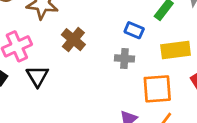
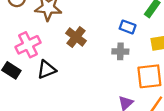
black triangle: (37, 76) -> (47, 70), turned 42

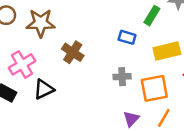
gray cross: (120, 51) -> (122, 77), moved

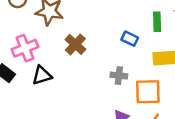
green rectangle: (152, 16) -> (157, 22), turned -42

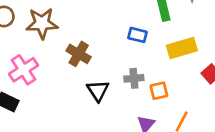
black triangle: (42, 75) -> (98, 91), moved, turned -35
orange square: (148, 92) -> (159, 91), moved, size x0.6

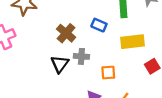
brown cross: (79, 54) -> (66, 33), moved
gray cross: (134, 78) -> (81, 56), moved

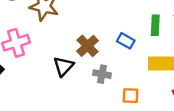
black triangle: (60, 64) -> (63, 66), moved

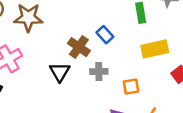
blue rectangle: (126, 41) -> (105, 35), moved, turned 30

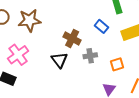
blue rectangle: (105, 35) -> (101, 26), moved

